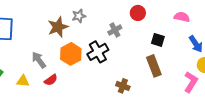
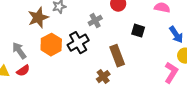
brown rectangle: (154, 66) -> (117, 56), moved
red semicircle: (51, 80) -> (23, 71), moved
brown cross: (123, 86) -> (103, 77), turned 32

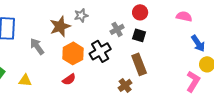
black square: (138, 31) -> (139, 35), moved
gray arrow: (19, 51) -> (37, 46), moved
red semicircle: (23, 71) -> (69, 79), moved

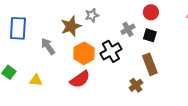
red semicircle: (69, 79) -> (80, 79), size x1.5

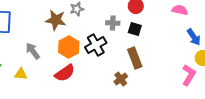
brown star: (71, 26) -> (56, 20), turned 30
gray cross: (128, 29) -> (113, 23), turned 32
gray arrow: (48, 46) -> (33, 51), moved

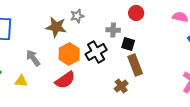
black square: (135, 29) -> (128, 44), moved

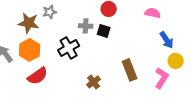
black square: (128, 44) -> (104, 31), moved
orange hexagon: (69, 54) -> (30, 50), moved
brown rectangle: (135, 65) -> (130, 70), moved

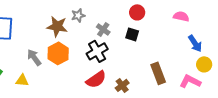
gray cross: (86, 26) -> (103, 29), moved, turned 32
red semicircle: (38, 76) -> (96, 79), moved
pink L-shape: (162, 78) -> (190, 81), turned -95

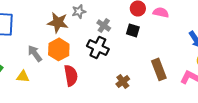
pink semicircle: (181, 16) -> (161, 12), moved
black cross: (97, 51) -> (98, 47), turned -35
red semicircle: (96, 79) -> (71, 75), moved, turned -65

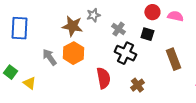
black cross: (98, 47) -> (125, 53), moved
brown rectangle: (159, 69) -> (173, 59), moved
red semicircle: (71, 75) -> (103, 78), moved
yellow triangle: (23, 76) -> (29, 83), moved, turned 32

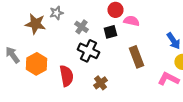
pink semicircle: (175, 16) -> (131, 21), moved
black square: (147, 34) -> (110, 32), turned -32
orange hexagon: (73, 53) -> (36, 64), moved

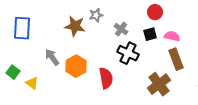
pink semicircle: (131, 21) -> (172, 36), moved
brown cross: (100, 83) -> (159, 84), moved, size x1.6

